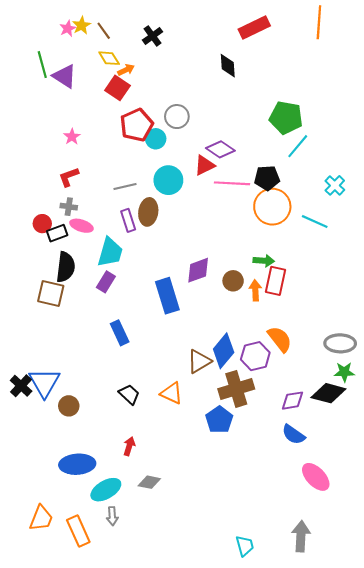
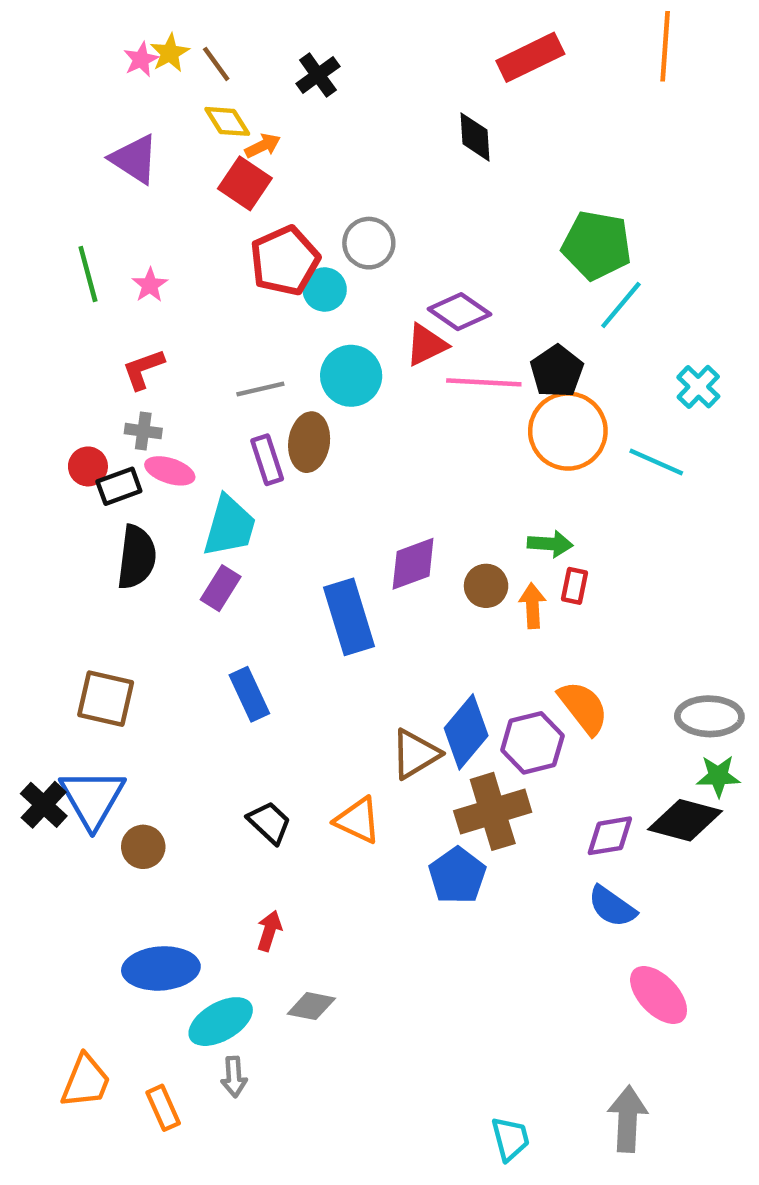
green line: (42, 65) -> (88, 274), moved
black pentagon: (267, 178) -> (557, 371), turned -30
red rectangle: (275, 281) -> (574, 586), size x0.6
brown square: (51, 294) -> (106, 699), moved
orange rectangle: (78, 531) -> (163, 1108), size x0.7

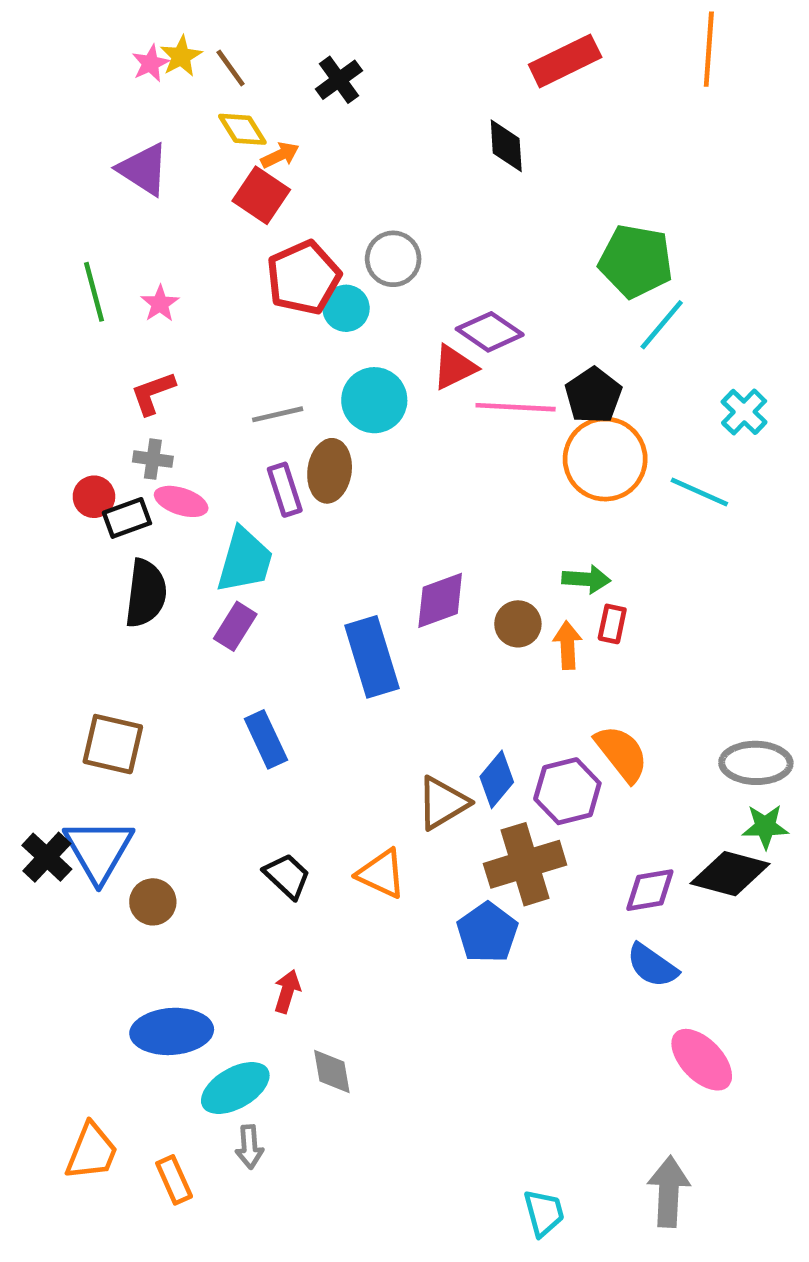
blue diamond: (466, 732) -> (497, 779), size x0.7
gray diamond: (311, 1006) -> (332, 1071), turned 69

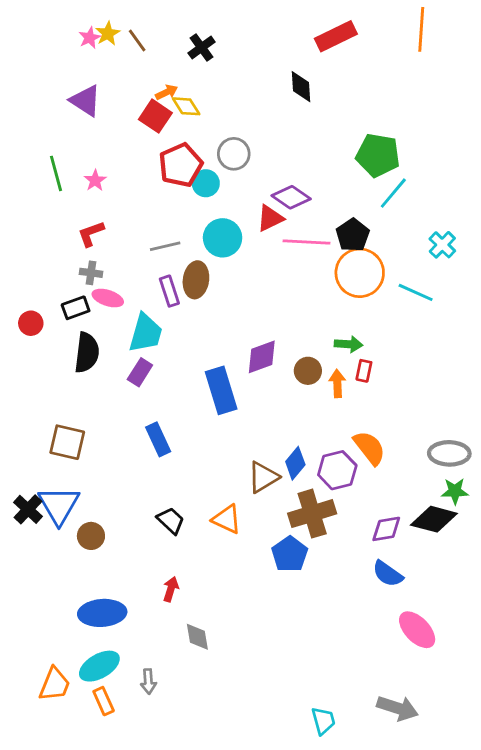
yellow diamond: (242, 129) -> (186, 106), moved
red circle: (94, 497) -> (31, 323), moved
cyan ellipse: (235, 1088) -> (99, 666), moved
gray arrow: (669, 1192) -> (397, 708), turned 105

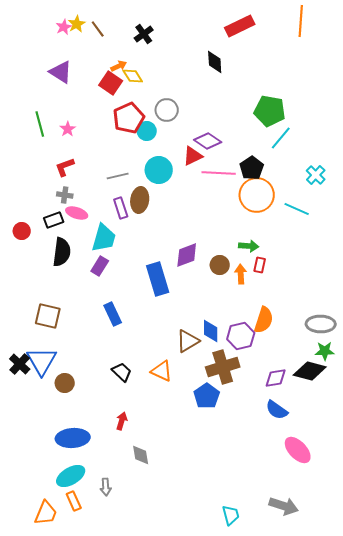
orange semicircle: (370, 448) -> (264, 320), turned 56
blue diamond: (295, 463) -> (211, 331), turned -40
orange trapezoid: (55, 684) -> (46, 513), moved

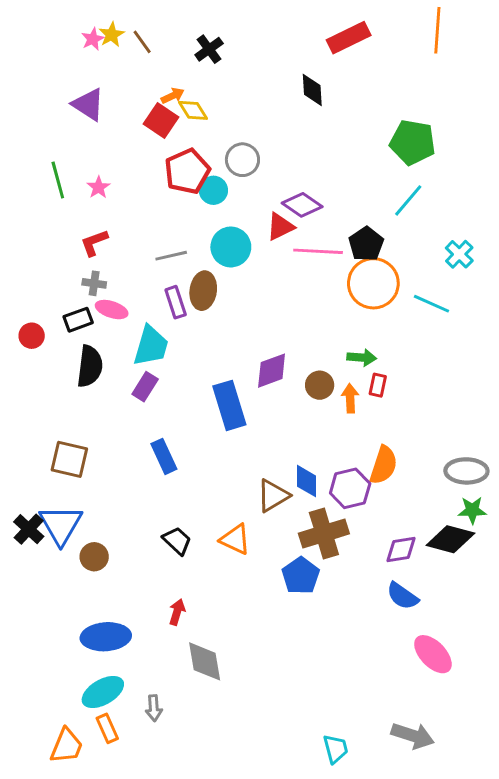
green pentagon: (270, 111) -> (413, 142), moved
gray diamond: (141, 455) -> (205, 661), size x1.4

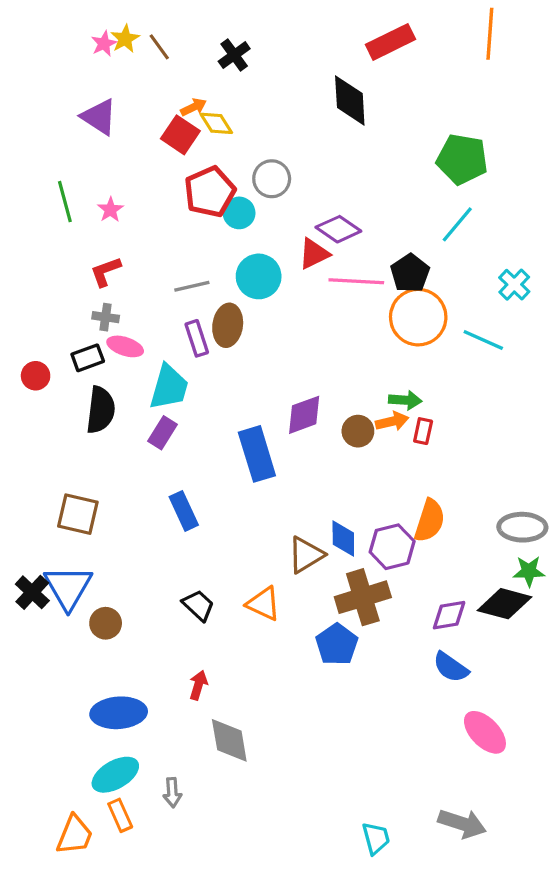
black diamond: (312, 90) -> (350, 101), size x1.4
orange arrow: (350, 398) -> (392, 421), moved, turned 80

